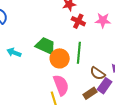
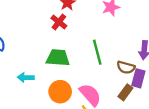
red cross: (78, 21) -> (59, 22), moved, turned 32
orange circle: (60, 58) -> (60, 92), moved

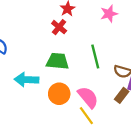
cyan arrow: (26, 77) -> (26, 80), size x1.5

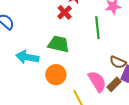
green line: (95, 57) -> (97, 28), moved
pink semicircle: (88, 97) -> (97, 81), moved

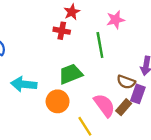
red cross: (65, 12) -> (62, 31), turned -32
green trapezoid: (59, 44) -> (70, 74), moved, turned -30

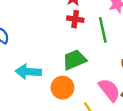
red cross: (62, 31) -> (75, 19), moved

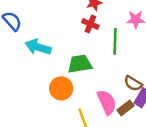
cyan arrow: (28, 72) -> (38, 47), moved

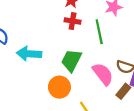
green trapezoid: (80, 64) -> (71, 60), turned -40
pink semicircle: (107, 102) -> (103, 74), moved

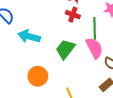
pink semicircle: (103, 74) -> (94, 48), moved
orange circle: (59, 87) -> (38, 76), moved

